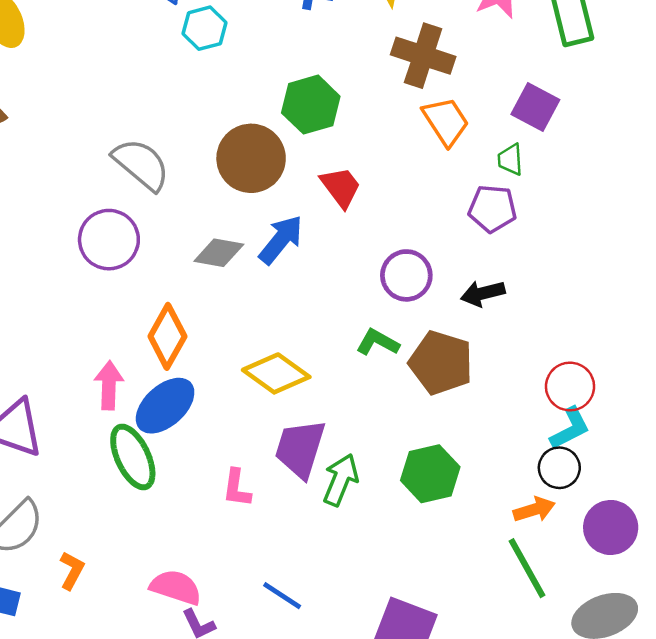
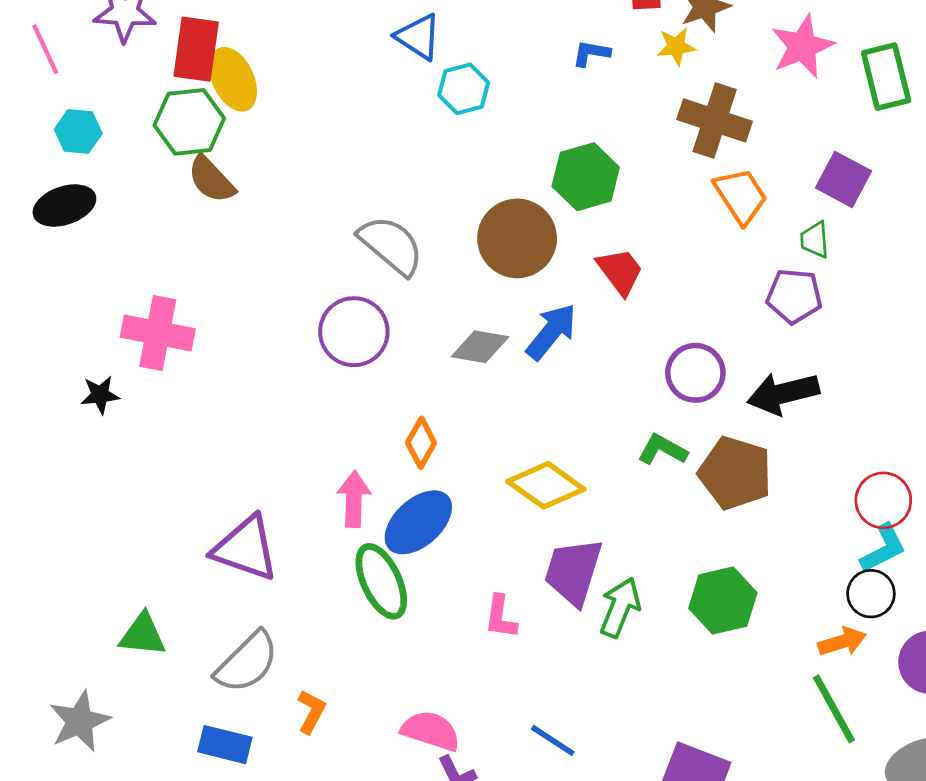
black arrow: (483, 293) -> (783, 393), size x1.4
orange diamond: (167, 336) -> (421, 443), size x0.7

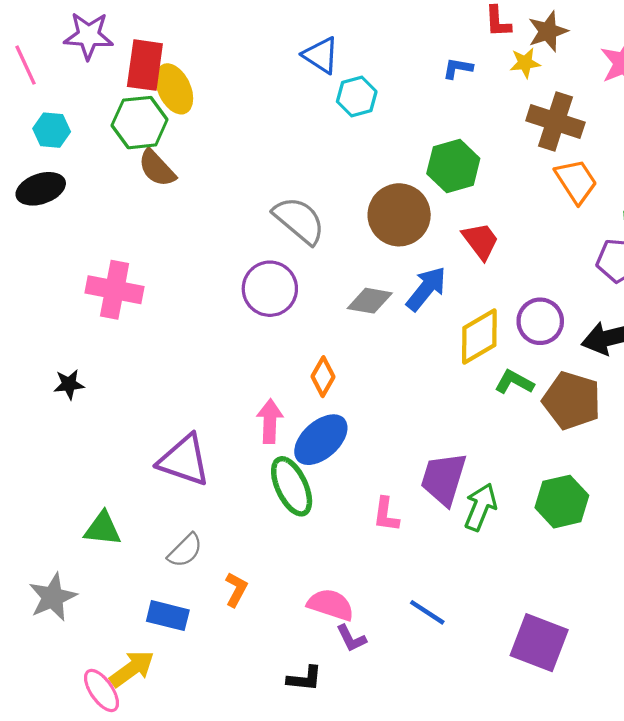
black star: (100, 395) -> (69, 384), moved
yellow diamond: (546, 485) -> (479, 336), moved, turned -66
gray semicircle: (247, 662) -> (185, 550), size x0.7

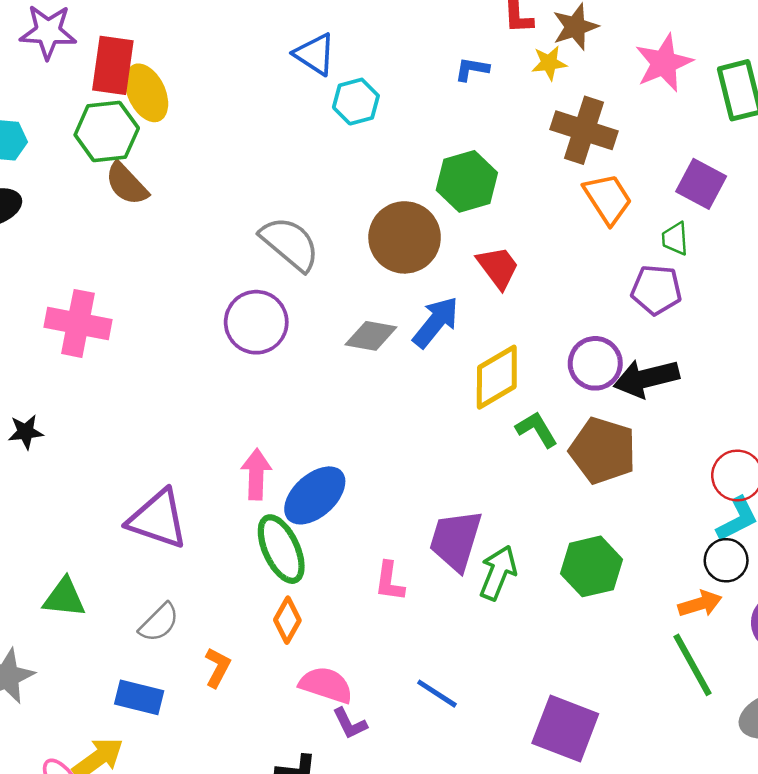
purple circle: (540, 321) -> (595, 363), moved
orange diamond: (323, 377) -> (287, 620), moved
green L-shape: (514, 382) -> (537, 429), turned 30

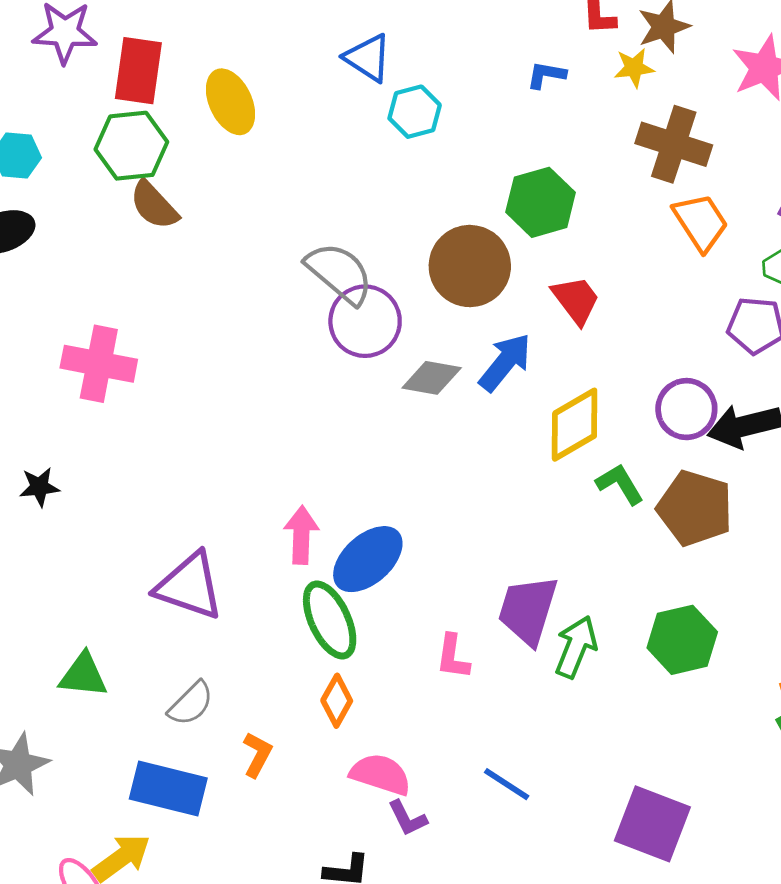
yellow ellipse: (147, 93) -> (231, 102), moved
purple circle: (256, 322) -> (365, 321), moved
blue rectangle: (139, 697) -> (168, 788), size x1.4

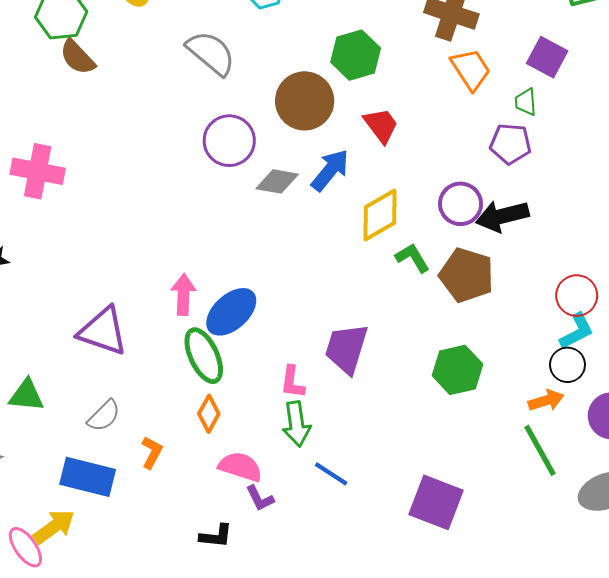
gray semicircle: (340, 273) -> (211, 53), moved
green arrow: (576, 647) -> (296, 424), moved, turned 150

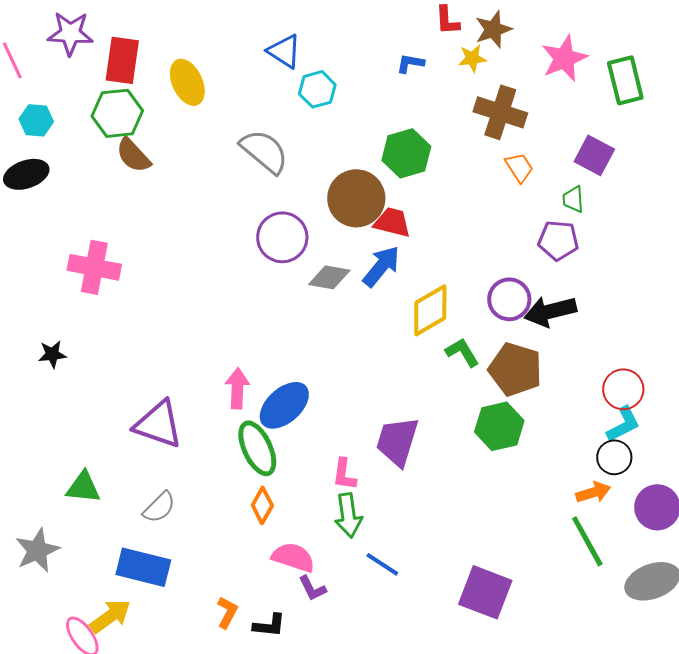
orange trapezoid: (471, 69) -> (519, 167), size x0.7
red trapezoid: (381, 125) -> (392, 222), moved, turned -39
green hexagon: (457, 370) -> (499, 426), moved
orange L-shape: (152, 452) -> (227, 612), moved

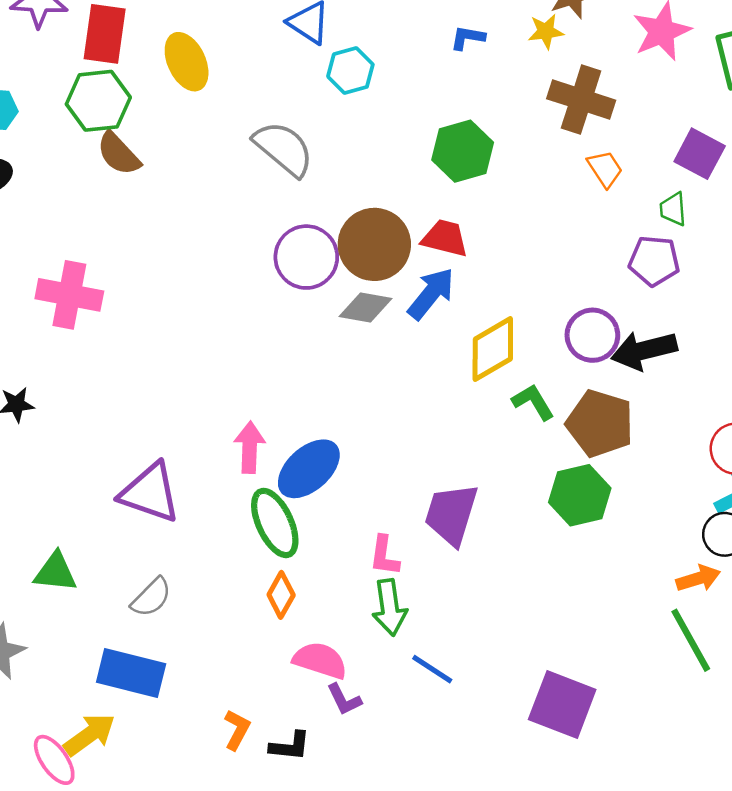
brown circle: (356, 198) -> (374, 244), moved

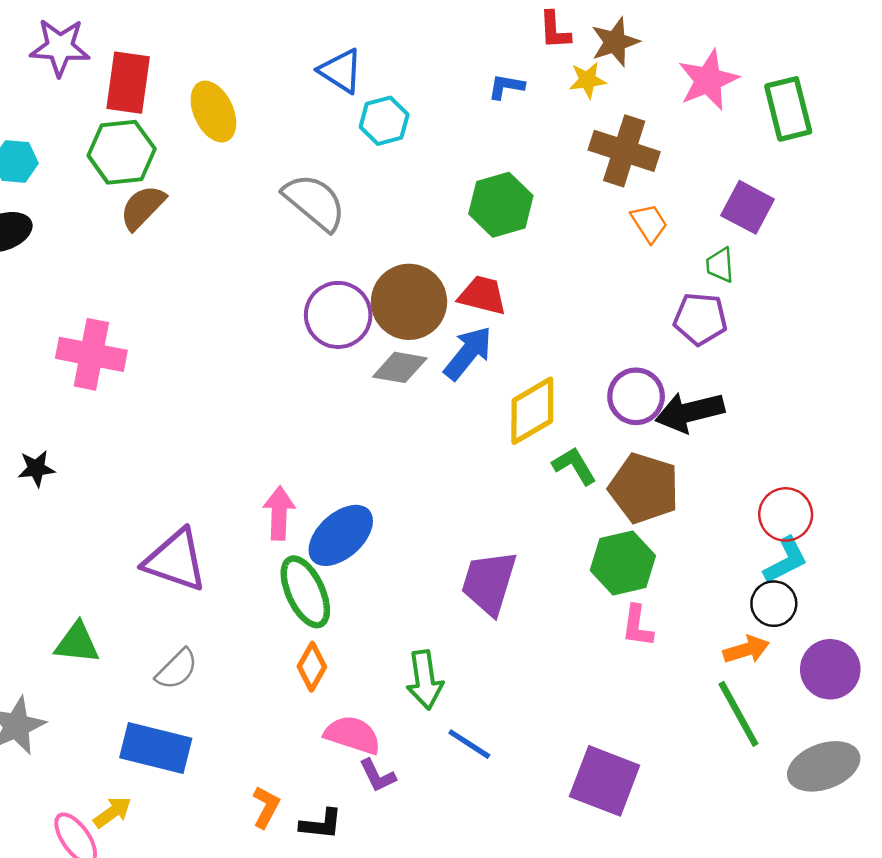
brown semicircle: (118, 154) -> (143, 207), turned 87
pink L-shape: (384, 556) -> (637, 626), moved
yellow arrow: (90, 735) -> (112, 812), size x0.7

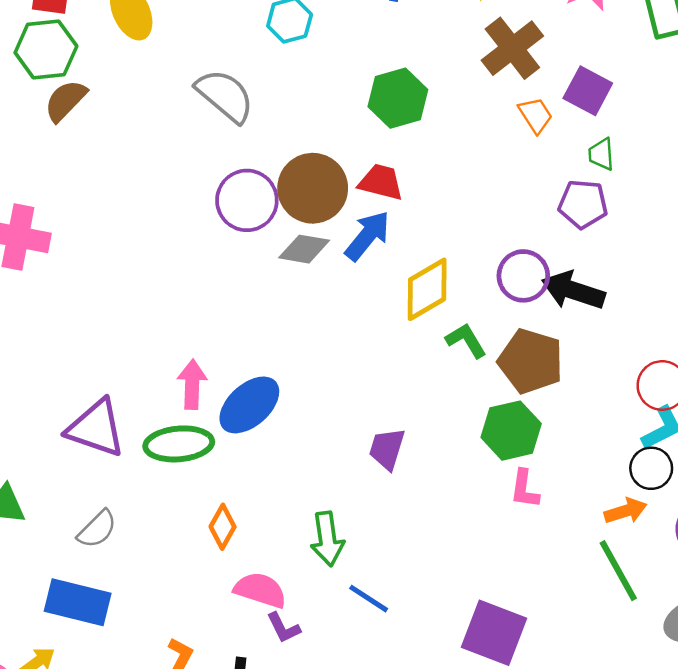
brown cross: (624, 151) -> (512, 48), turned 34
purple square: (748, 207) -> (588, 91), moved
black arrow: (690, 412) -> (573, 291), turned 32
purple trapezoid: (489, 583) -> (387, 449), size x0.7
green ellipse: (305, 592) -> (179, 444), moved, turned -70

